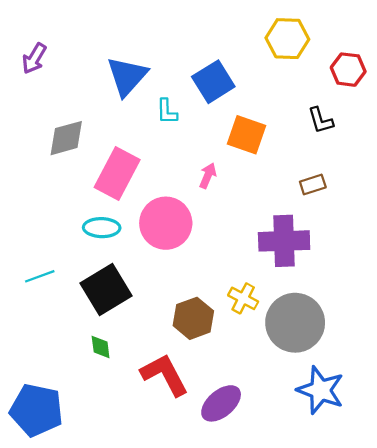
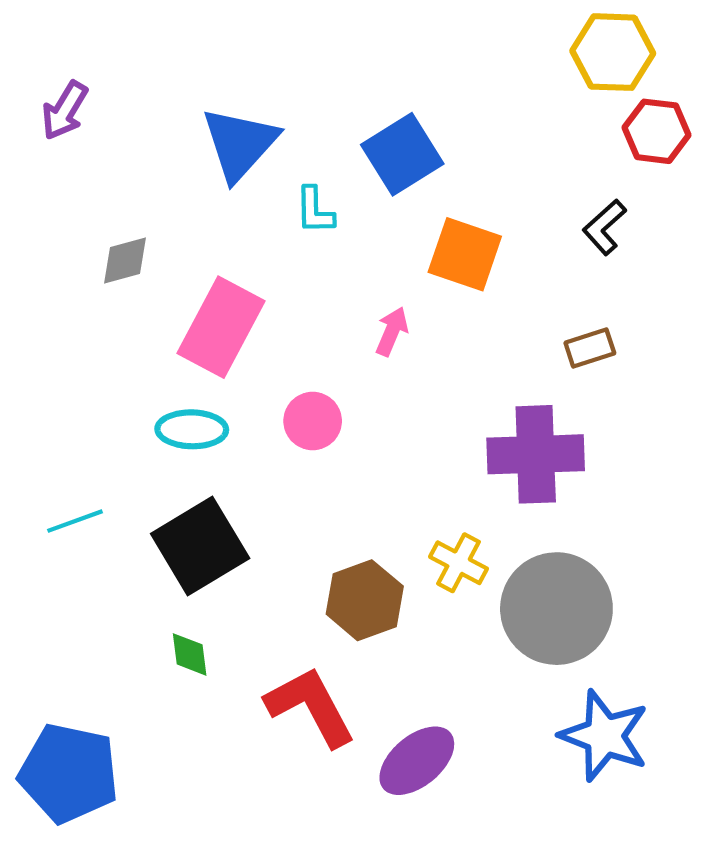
yellow hexagon: (287, 39) -> (613, 52), moved
black L-shape: (321, 120) -> (604, 227), turned 64
gray diamond: (66, 138) -> (125, 261), size x0.7
pink circle: (166, 223) -> (313, 421), size x0.6

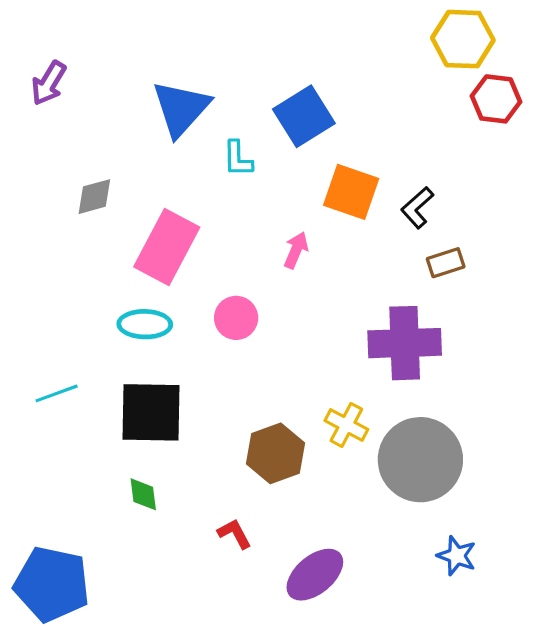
black L-shape: (604, 227) -> (417, 208), moved
black square: (200, 546) -> (151, 412), turned 32
red L-shape: (311, 707) -> (235, 534), size x0.5
blue star: (604, 736) -> (457, 556), size x0.6

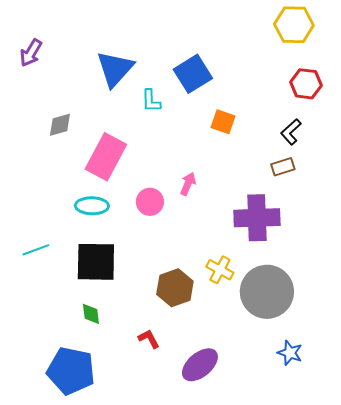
red hexagon: (496, 99) -> (306, 84), moved
orange square: (351, 192) -> (223, 122), size x0.7
black L-shape: (417, 208) -> (291, 132), moved
pink arrow: (296, 250) -> (188, 184), moved
blue pentagon: (52, 584) -> (71, 371), moved

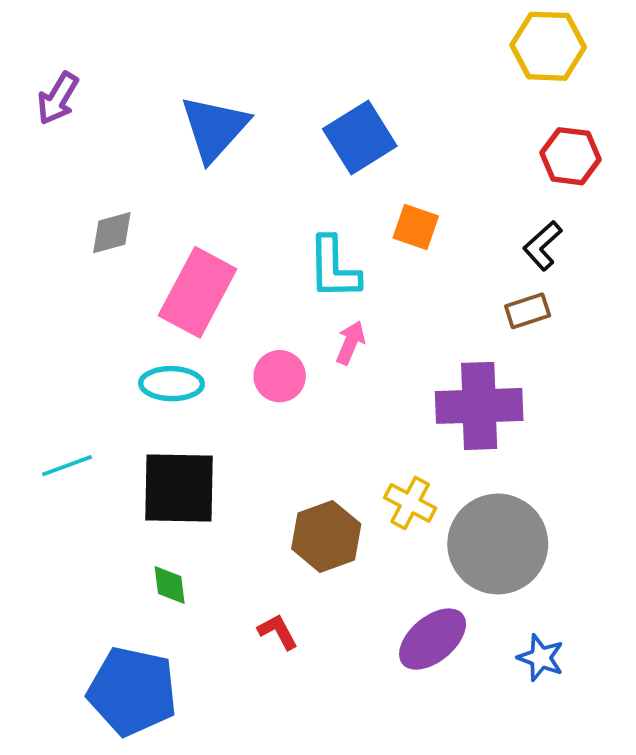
cyan L-shape: (151, 101) -> (334, 268), moved, size x1.5
purple ellipse: (200, 365) -> (433, 639), moved

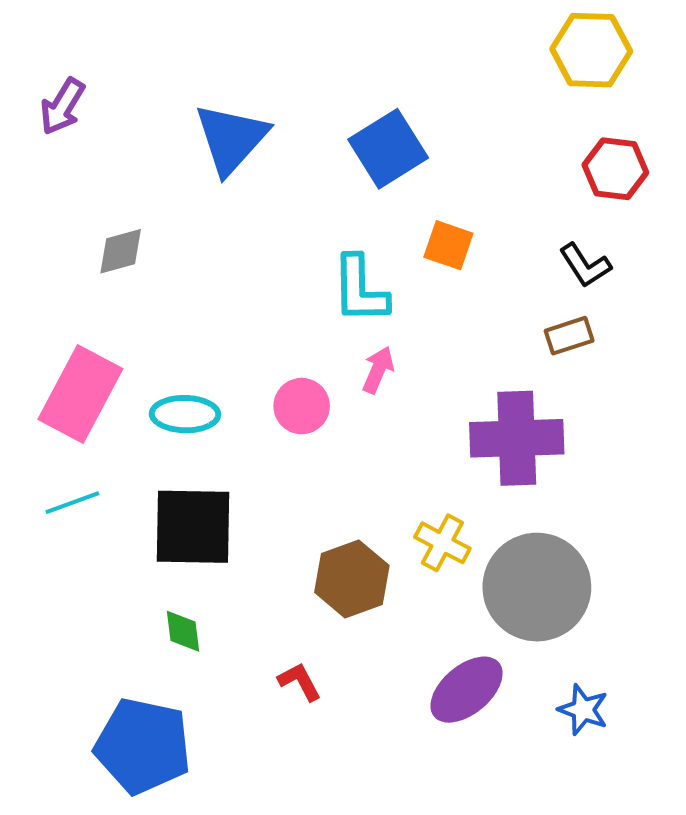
black L-shape: (543, 246) -> (585, 265), turned -81
pink rectangle: (198, 292) -> (80, 394), moved

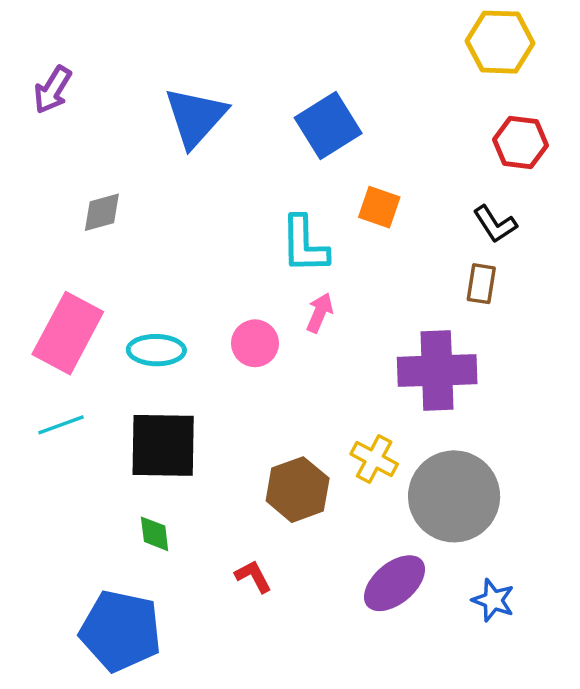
brown rectangle: (569, 336) -> (481, 284), turned -63

